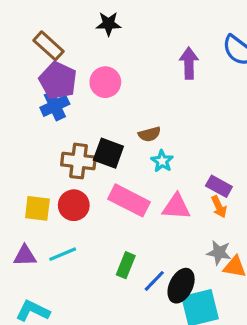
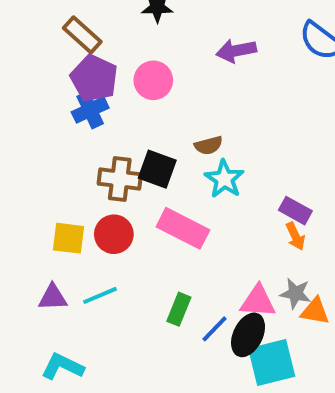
purple arrow: (189, 63) -> (236, 51), moved, turned -100
cyan star: (162, 161) -> (224, 179), size x1.4
pink triangle: (176, 207) -> (258, 301), moved

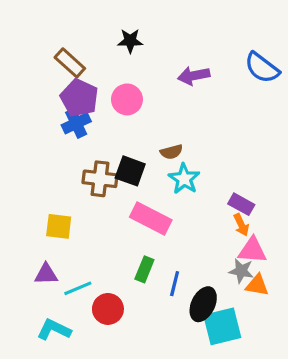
red circle: (114, 234) -> (108, 309), moved
cyan line: (100, 295) -> (78, 288), moved
pink triangle: (258, 301) -> (252, 250), moved
green rectangle: (179, 309) -> (144, 269), moved
blue line: (214, 329) -> (175, 284), moved, turned -30

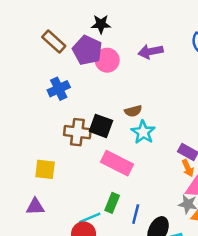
purple pentagon: (79, 98) -> (87, 50), moved
pink circle: (127, 99) -> (107, 60), moved
cyan line: (78, 288) -> (90, 218), moved

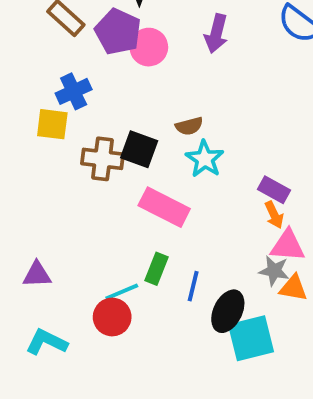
purple arrow: (151, 51) -> (216, 34), turned -65
yellow square: (45, 169) -> (52, 124), moved

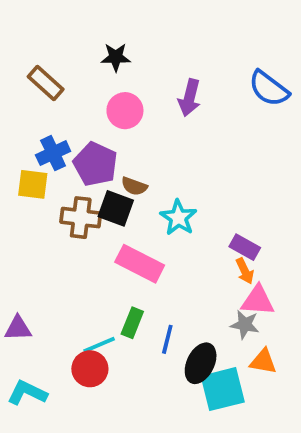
purple pentagon: (118, 32) -> (95, 164), moved
brown semicircle: (189, 126) -> (134, 186), moved, turned 35
orange triangle: (293, 288) -> (263, 361), moved

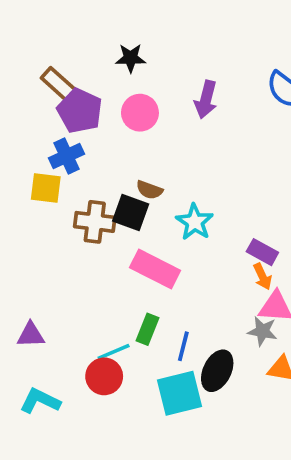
purple pentagon: (95, 164) -> (80, 111), moved
cyan square: (223, 389) -> (180, 393), moved

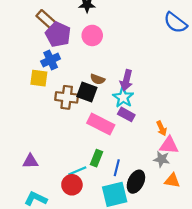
purple arrow: (206, 99) -> (126, 80), moved
purple rectangle: (262, 252) -> (126, 114), moved

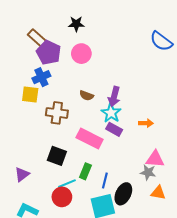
black square: (87, 92) -> (57, 156), moved
orange arrow: (162, 128) -> (146, 123), moved, turned -64
purple triangle: (30, 161) -> (22, 174), turned -35

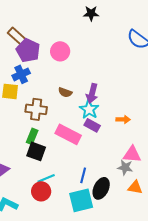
black star: (76, 24) -> (91, 13), moved
green rectangle: (85, 171) -> (32, 136), moved

